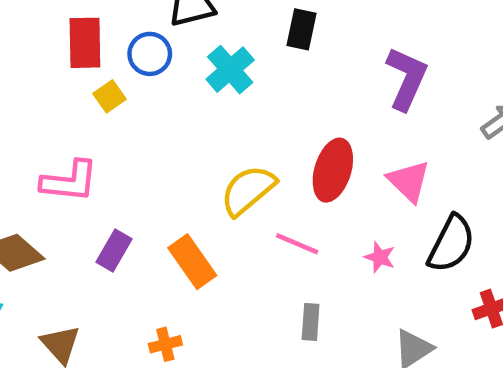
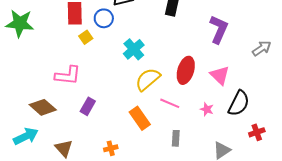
cyan cross: (230, 70) -> (134, 49), moved
orange rectangle: (192, 262) -> (140, 118), moved

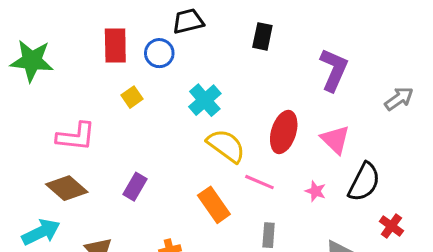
yellow square: (86, 37) -> (132, 97), moved
pink L-shape: (68, 75) -> (76, 137), moved
yellow semicircle: (148, 79) -> (226, 146), turned 76
red cross: (257, 132) -> (391, 226), turned -35

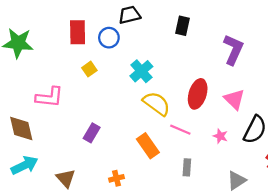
brown diamond: (67, 188) -> (21, 129), moved, turned 36

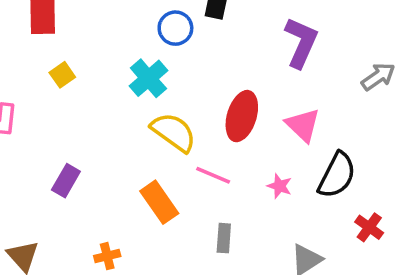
blue circle: (109, 38) -> (175, 28), moved

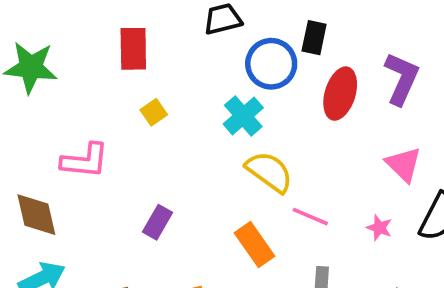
blue circle: (175, 28) -> (271, 64), size x1.4
red ellipse: (242, 116) -> (340, 94), moved

